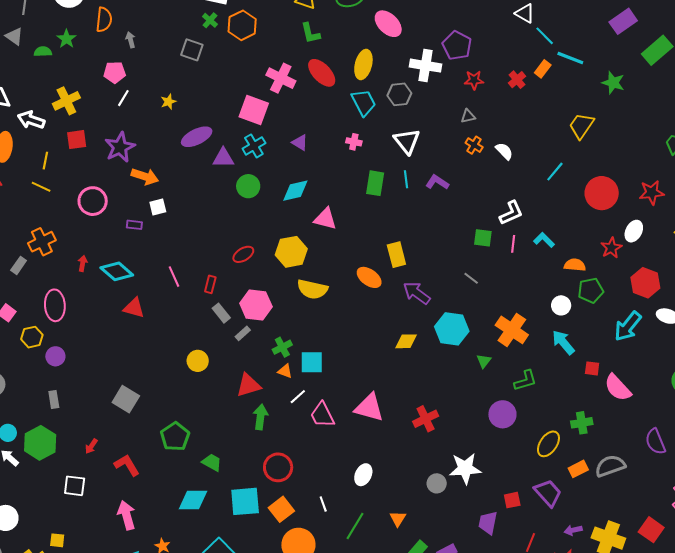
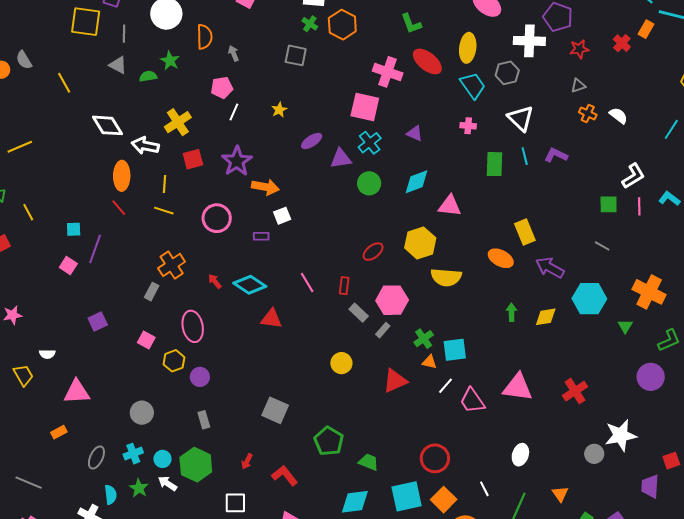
purple ellipse: (197, 137) -> (312, 141), size x0.7
red arrow: (83, 263) -> (215, 281), turned -42
green arrow: (260, 417) -> (512, 312), moved, size x0.7

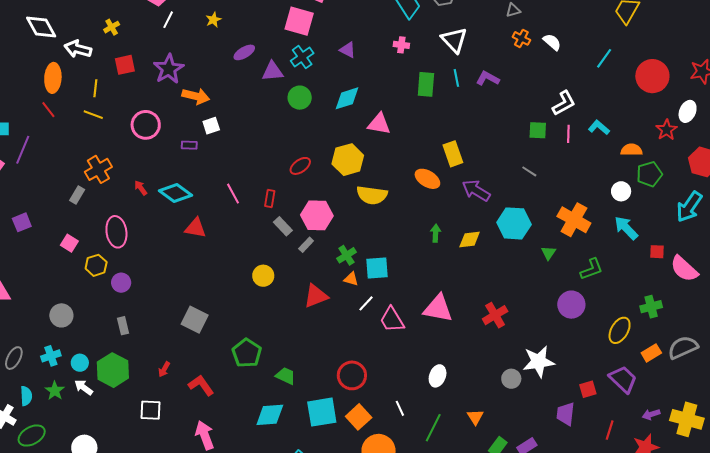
yellow cross: (178, 122) -> (112, 27), size x0.6

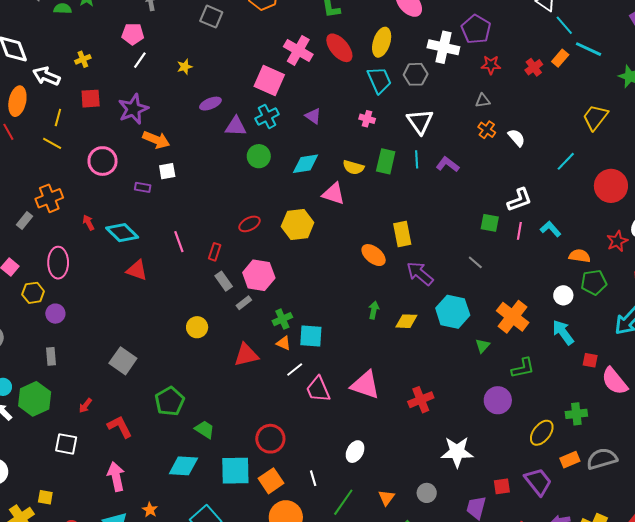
yellow semicircle: (372, 195) -> (353, 167), moved, size x0.7
gray circle: (511, 379) -> (427, 493), moved

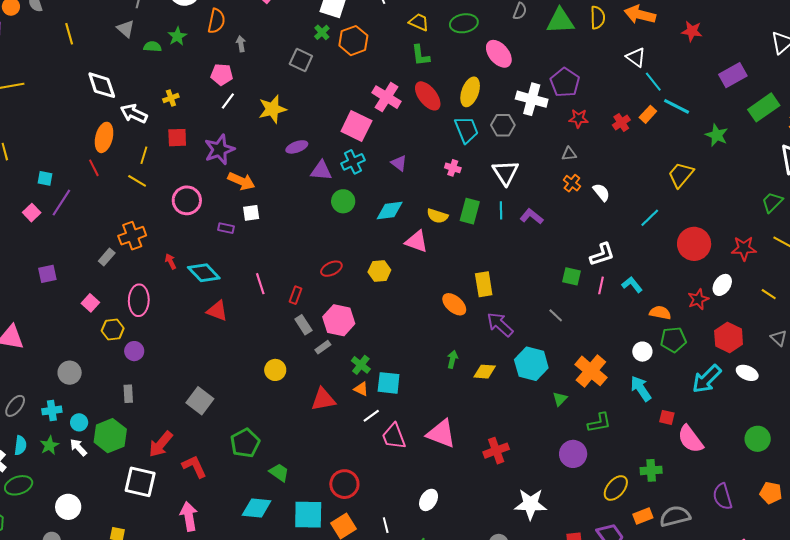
yellow star: (185, 67) -> (272, 109), size x1.8
yellow hexagon: (298, 225) -> (379, 271), size x0.7
green cross: (282, 319) -> (361, 365), turned -30
red arrow: (85, 406) -> (161, 444), size x1.8
white square: (66, 444) -> (140, 482), size x1.4

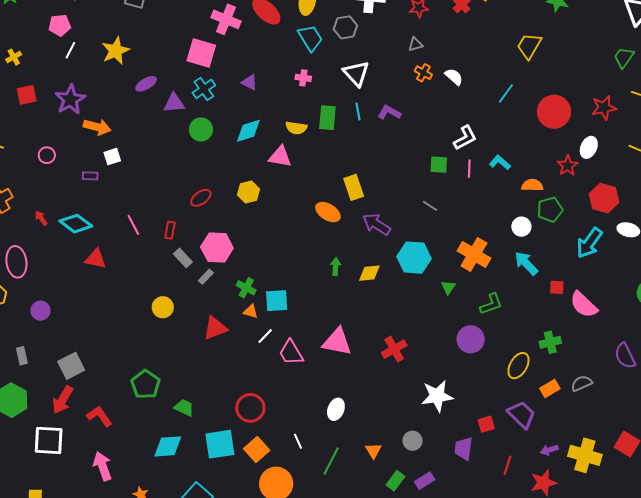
pink circle: (187, 200) -> (47, 155), size x0.6
purple circle: (134, 351) -> (40, 311), moved
gray square: (200, 401) -> (71, 366), moved, turned 36
gray semicircle: (675, 516) -> (582, 383), size x0.7

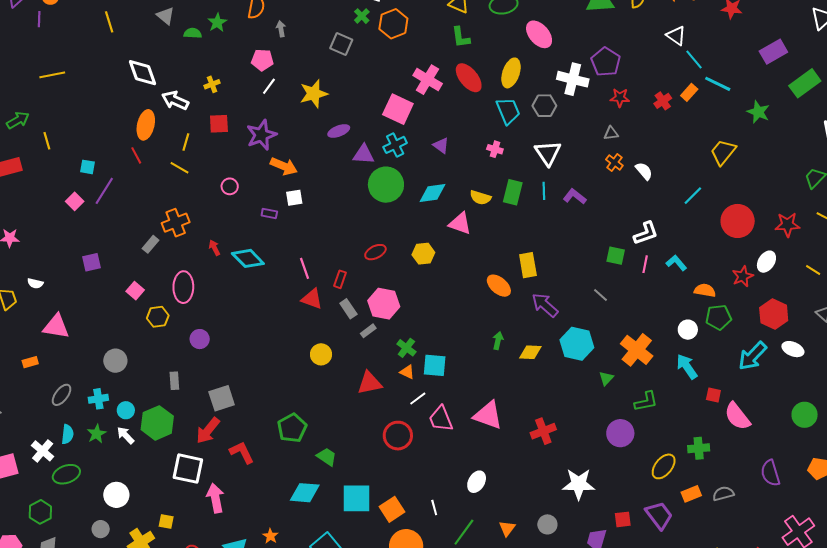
green circle: (201, 129) -> (386, 185), size x1.5
red triangle: (96, 259) -> (312, 299), moved
red circle: (250, 408) -> (398, 436), moved
pink arrow: (102, 466) -> (215, 498), moved

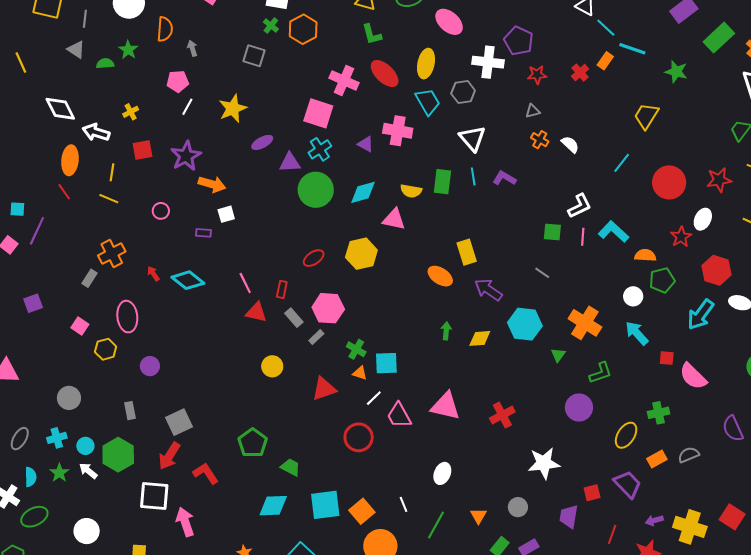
pink cross: (495, 149) -> (398, 131), moved, size x1.8
yellow hexagon: (423, 254) -> (361, 254), size x1.4
cyan L-shape: (676, 263) -> (613, 232), size x1.4

